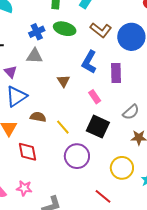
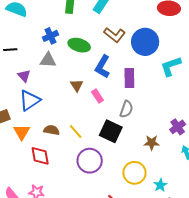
green ellipse: (65, 29) -> (79, 45), moved
pink rectangle: (95, 97) -> (97, 96), moved
gray semicircle: (131, 112) -> (126, 109), moved, turned -30
brown semicircle: (38, 117) -> (52, 130), moved

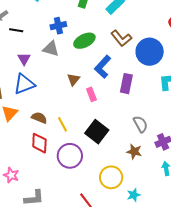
green ellipse: (79, 45) -> (84, 41), turned -55
gray semicircle: (126, 109) -> (140, 124), moved, turned -60
red diamond: (40, 156) -> (39, 143), moved

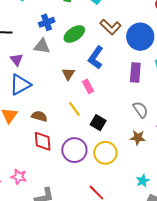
purple rectangle: (126, 84) -> (135, 73), moved
yellow line: (63, 124) -> (74, 109), moved
black square: (97, 132) -> (98, 123), size x0.7
yellow circle: (111, 177) -> (105, 153), moved

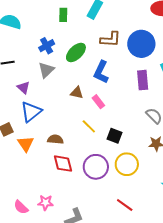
brown L-shape: (110, 27) -> (110, 39), turned -30
gray triangle: (42, 46) -> (46, 70), turned -42
brown triangle: (68, 74) -> (77, 93), turned -40

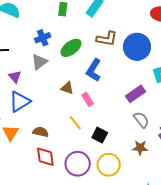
purple rectangle: (143, 80) -> (135, 94), moved, turned 54

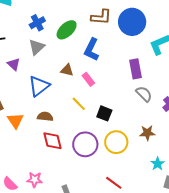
purple rectangle: (135, 94) -> (135, 69), turned -60
blue triangle: (20, 102) -> (39, 86), moved
brown star: (140, 148) -> (147, 133), moved

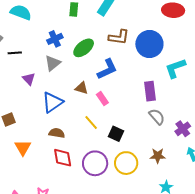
blue L-shape: (91, 50) -> (107, 69), turned -145
orange triangle: (15, 121) -> (23, 148), moved

